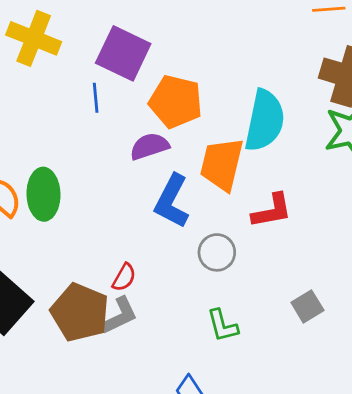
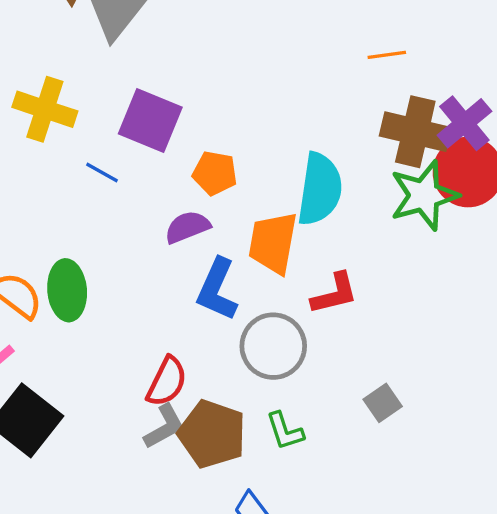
blue line: (96, 98) -> (102, 172), moved, turned -52
orange pentagon: (176, 102) -> (215, 173), size x0.7
gray circle: (217, 252) -> (273, 346), size x1.5
red semicircle: (124, 277) -> (167, 382), size x1.5
brown pentagon: (80, 312) -> (212, 434), moved

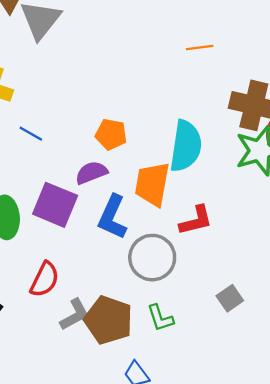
orange line: (387, 55) -> (200, 47), moved
purple square: (150, 120) -> (55, 205), moved
red semicircle: (167, 382) -> (45, 280), moved

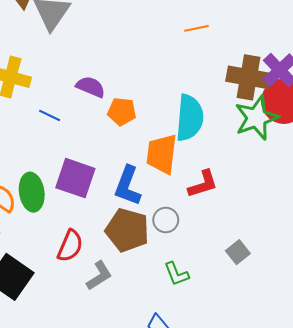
purple semicircle: (91, 173) -> (91, 87), moved, turned 48
gray circle: (152, 258) -> (166, 220), size x0.6
brown pentagon: (108, 320) -> (127, 230), moved

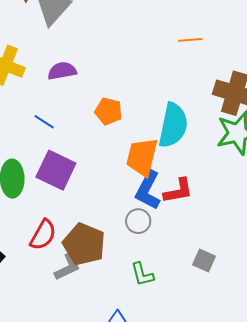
purple semicircle: (91, 87) -> (62, 71), moved, turned -40
blue line: (50, 115) -> (44, 122), moved
blue L-shape: (128, 186) -> (148, 190), moved
brown pentagon: (127, 230) -> (84, 244), moved
gray square: (238, 252) -> (204, 261), turned -35

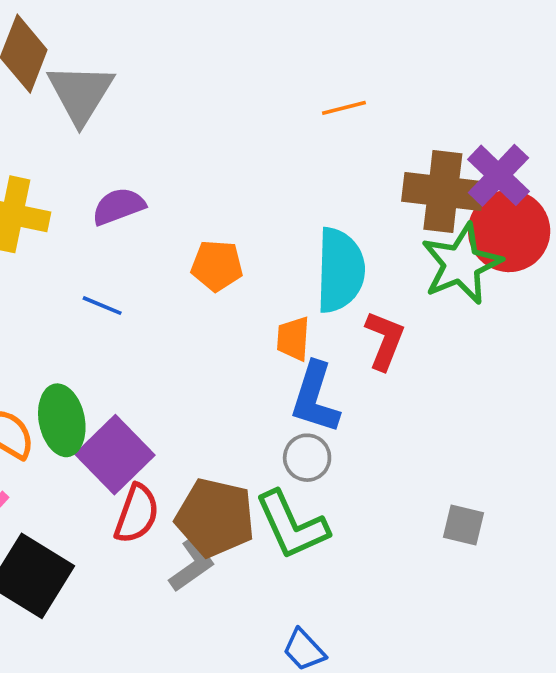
orange trapezoid: (142, 157) -> (293, 339), size x0.6
purple square: (56, 170) -> (115, 455), moved, turned 30
red L-shape: (178, 191) -> (385, 340), moved, turned -48
gray square: (204, 261) -> (463, 525), moved
green L-shape: (142, 274) -> (292, 525), moved, size x1.6

